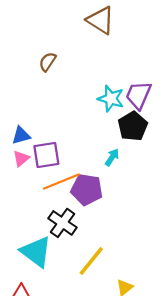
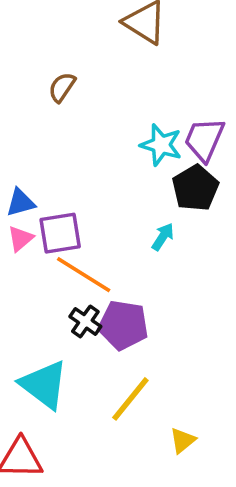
orange line: (61, 181) -> (84, 275), turned 54
purple pentagon: (87, 190) -> (123, 325), moved
black cross: (63, 223) -> (85, 321), moved, size x0.7

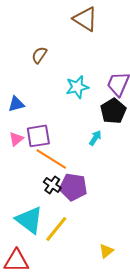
cyan star: (161, 145) -> (77, 87), moved, turned -30
blue triangle: (20, 203) -> (16, 104), moved
yellow line: (130, 399) -> (56, 229), moved

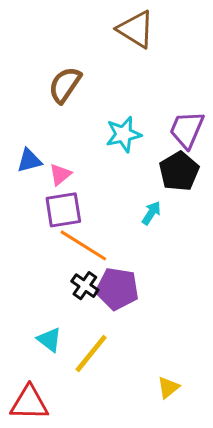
brown semicircle: (39, 55) -> (65, 85), size x1.4
pink triangle: (16, 139) -> (60, 174), moved
cyan triangle: (29, 220) -> (49, 340), size x0.6

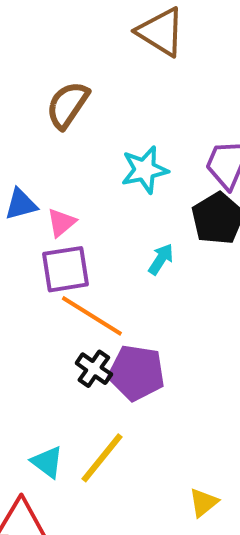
cyan arrow: (151, 213) -> (161, 259), moved
cyan triangle: (49, 340) -> (47, 462), moved

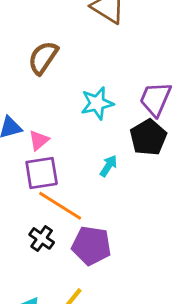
black cross: (94, 369) -> (42, 238), moved

